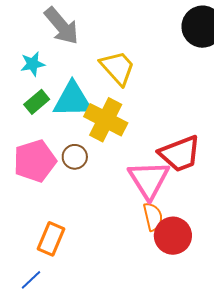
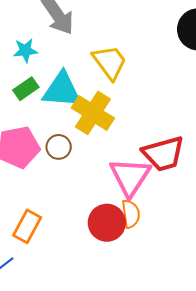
red circle: (173, 236) -> (107, 223), moved

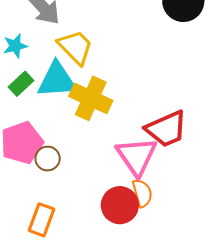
yellow trapezoid: (110, 62) -> (75, 47), moved
brown circle: (59, 147) -> (48, 159), moved

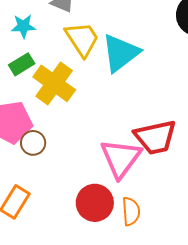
cyan triangle: (57, 80) -> (120, 53), moved, turned -45
yellow cross: (91, 98) -> (54, 83), moved
orange semicircle: (142, 193) -> (131, 211), moved

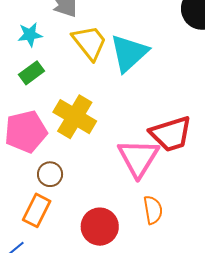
yellow cross: (54, 83) -> (75, 117), moved
brown circle: (33, 143) -> (50, 174), moved
red circle: (95, 203) -> (100, 227), moved

